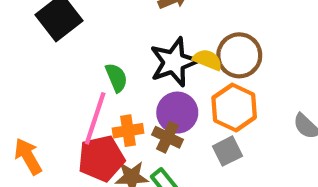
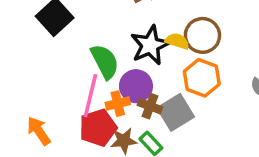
green semicircle: (116, 78) -> (105, 62), size x1.5
purple circle: (177, 113) -> (136, 86), moved
gray square: (227, 151) -> (176, 112), moved, size x1.5

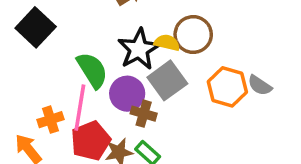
orange hexagon: (202, 78) -> (227, 87), moved
orange cross: (118, 104) -> (50, 120), moved
gray square: (176, 112) -> (167, 80), moved

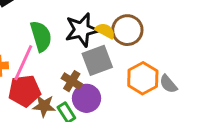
purple circle: (127, 94) -> (87, 98), moved

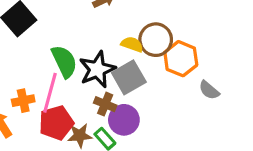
black star: (82, 30) -> (97, 69), moved
orange hexagon: (143, 78) -> (181, 59), moved

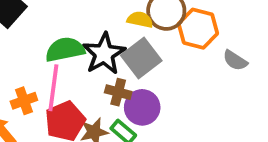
green semicircle: (64, 61) -> (65, 50), turned -68

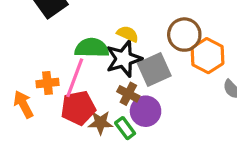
yellow semicircle: (140, 20) -> (128, 34), moved

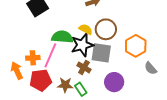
brown circle: (184, 35) -> (106, 29), moved
gray square: (154, 69) -> (101, 53), turned 30
red pentagon: (78, 108) -> (41, 80), moved
purple circle: (146, 111) -> (114, 82), moved

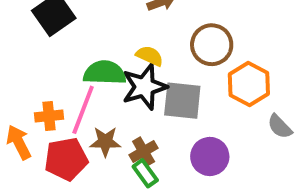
brown circle: (106, 29) -> (212, 45), moved
brown cross: (84, 67) -> (144, 151), moved, turned 32
brown star: (65, 85) -> (105, 142), moved

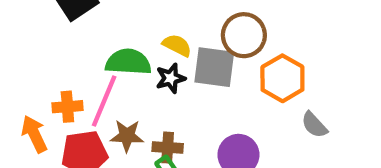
black star: (144, 87) -> (171, 78), size x0.6
gray square: (182, 101) -> (214, 67), moved
brown cross: (144, 151) -> (168, 148), turned 32

